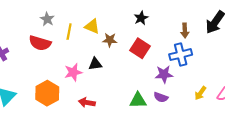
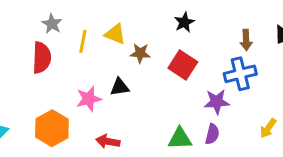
red semicircle: (40, 43) -> (42, 58), turned -105
purple semicircle: (161, 97) -> (212, 134), turned -96

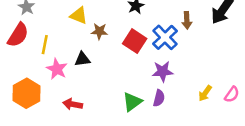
yellow line: (83, 41) -> (45, 45), moved
red semicircle: (42, 58) -> (18, 35), turned 30
blue cross: (240, 74) -> (165, 37), moved, turned -30
pink star: (89, 99) -> (57, 69), turned -30
green triangle: (180, 139) -> (132, 102), turned -35

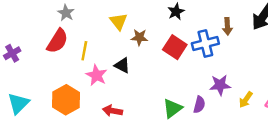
yellow triangle: (79, 16) -> (119, 21), turned 30
blue cross: (165, 37) -> (205, 43), turned 30
black triangle: (82, 59) -> (122, 65), turned 35
purple star: (163, 71) -> (220, 85), moved

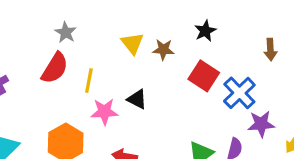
brown star: (139, 37) -> (163, 50), moved
blue cross: (205, 43) -> (239, 93), moved, turned -30
pink star: (97, 75) -> (104, 112), turned -30

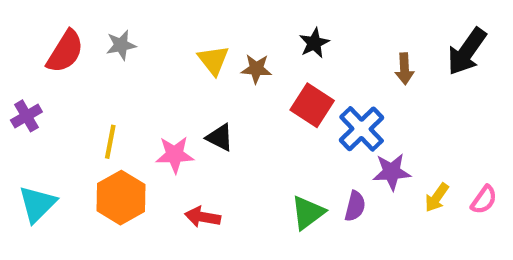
gray star: (66, 32) -> (121, 45), turned 30
red semicircle: (55, 68) -> (65, 52), moved
yellow line: (89, 81) -> (110, 142), moved

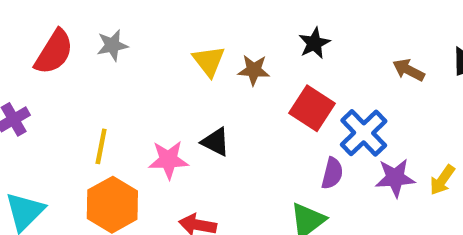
brown arrow: (404, 69) -> (409, 70), turned 120
yellow arrow: (437, 198) -> (442, 180), moved
purple semicircle: (355, 206) -> (332, 173), moved

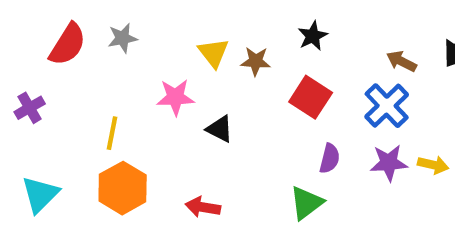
blue cross: (364, 133) -> (387, 106), moved
pink star: (168, 160) -> (175, 97), moved
yellow arrow: (442, 180) -> (433, 165), turned -112

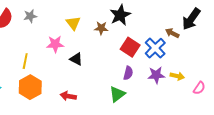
black star: (313, 36) -> (120, 15), size x1.5
brown star: (256, 61) -> (101, 28), moved
brown arrow: (401, 61) -> (172, 33), moved
red square: (311, 97) -> (130, 47), moved

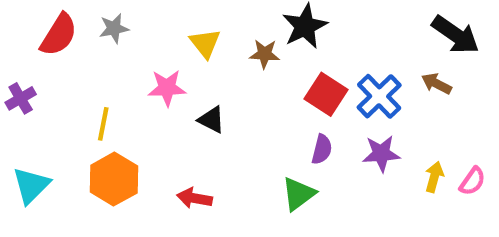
black arrow: (191, 19) -> (455, 35), turned -90
brown arrow: (172, 33) -> (436, 84), moved
yellow arrow: (177, 76) -> (434, 177), moved, turned -88

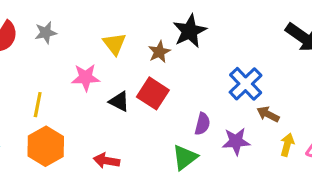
brown star: (265, 54) -> (159, 52), turned -30
brown arrow: (436, 84) -> (268, 114), moved
red square: (326, 94) -> (153, 93), moved
purple star: (381, 154) -> (236, 141), moved

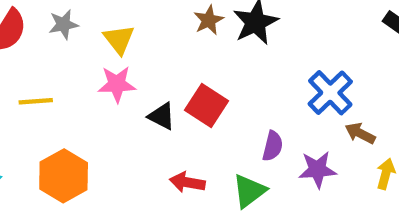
yellow triangle: (114, 44) -> (119, 39), moved
brown star: (159, 52) -> (209, 20), moved
yellow line: (38, 105) -> (36, 101), moved, turned 75
red arrow: (106, 161) -> (187, 182), moved

